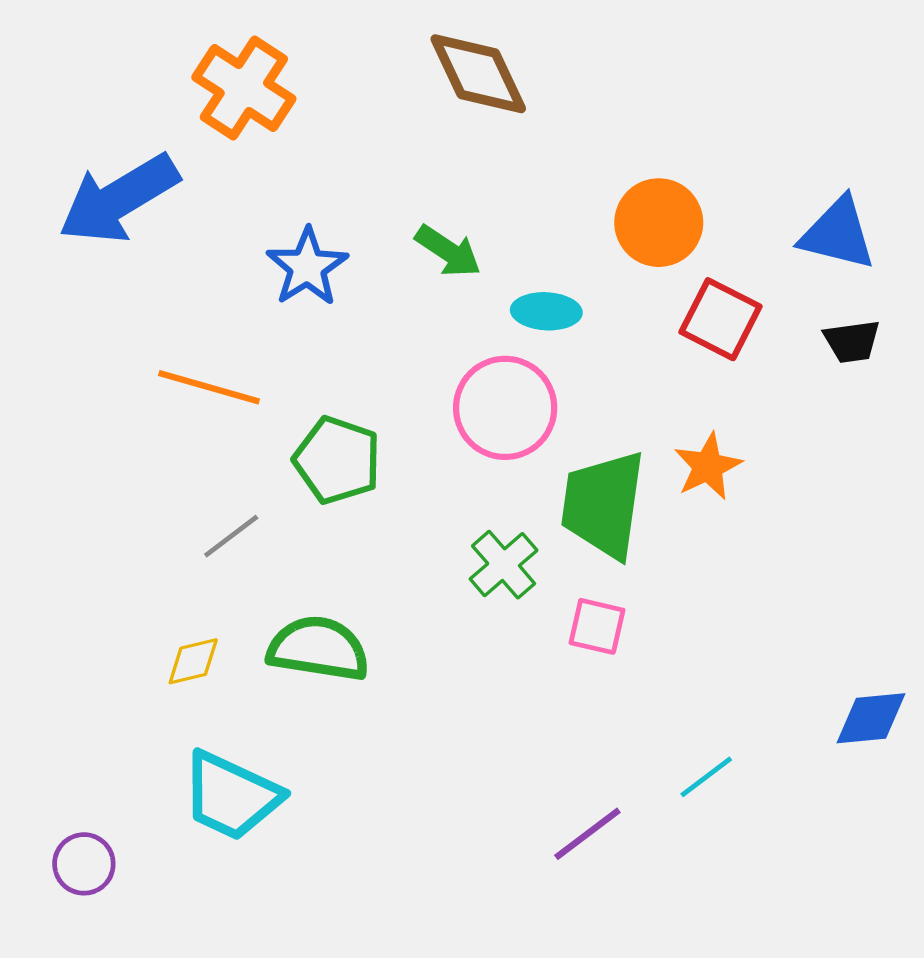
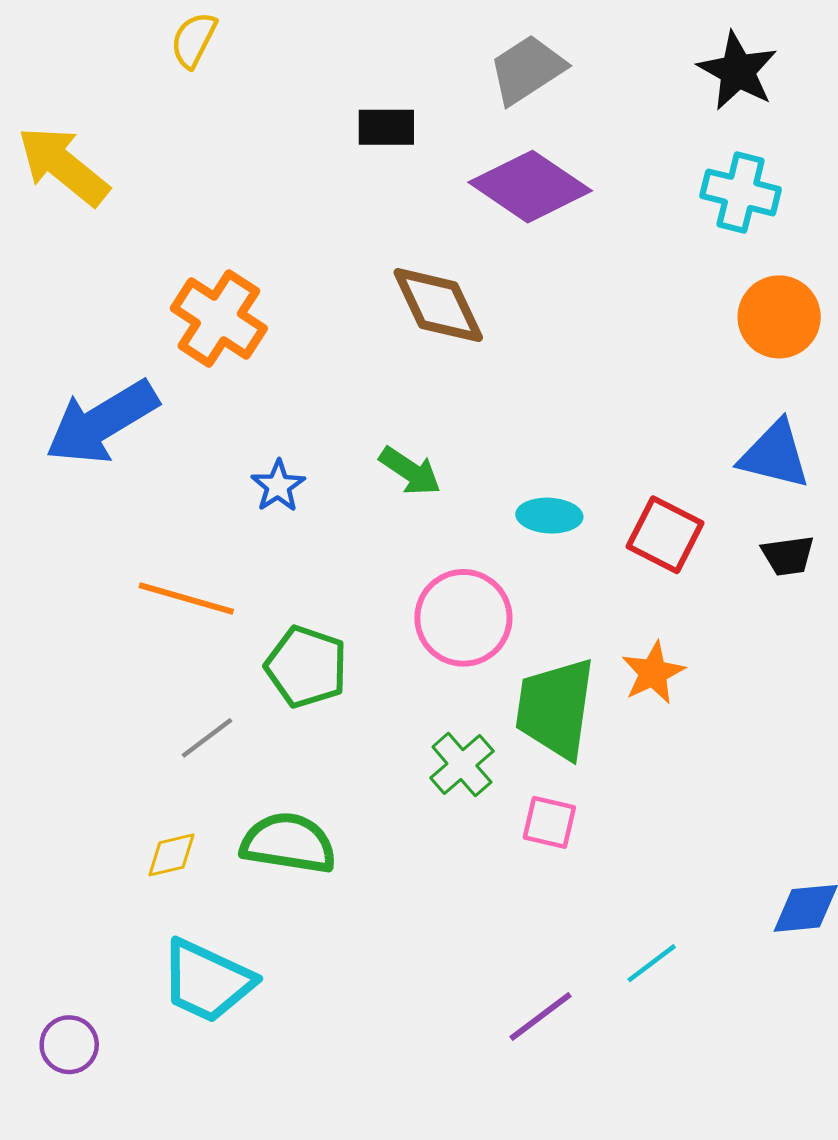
orange circle: (659, 223) -> (779, 317), moved
blue star: (307, 267) -> (278, 486), size x0.7
cyan ellipse: (546, 311) -> (549, 516), moved

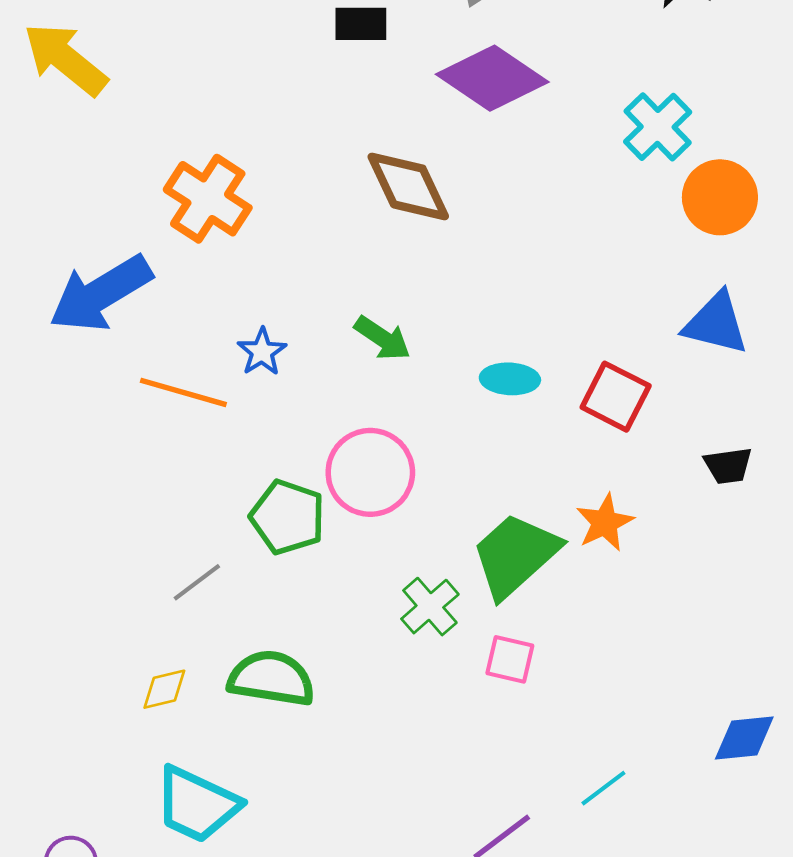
cyan cross: (741, 192) -> (658, 127), moved, turned 32
black trapezoid: (788, 556) -> (728, 466), moved
orange line: (186, 599) -> (183, 392), moved
pink circle: (463, 618) -> (370, 472), moved
green trapezoid: (555, 708) -> (515, 555), turned 40

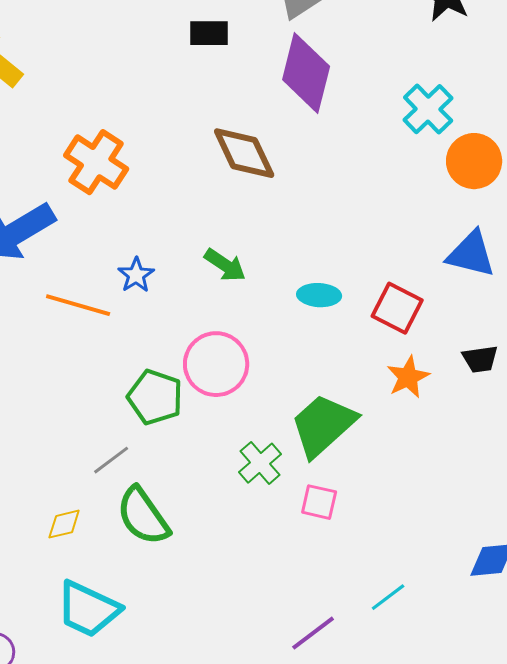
purple diamond: (492, 78) -> (306, 73), turned 70
orange star: (605, 523) -> (408, 377), moved
gray line: (197, 582) -> (111, 460), moved
green semicircle: (271, 678) -> (143, 516), turned -134

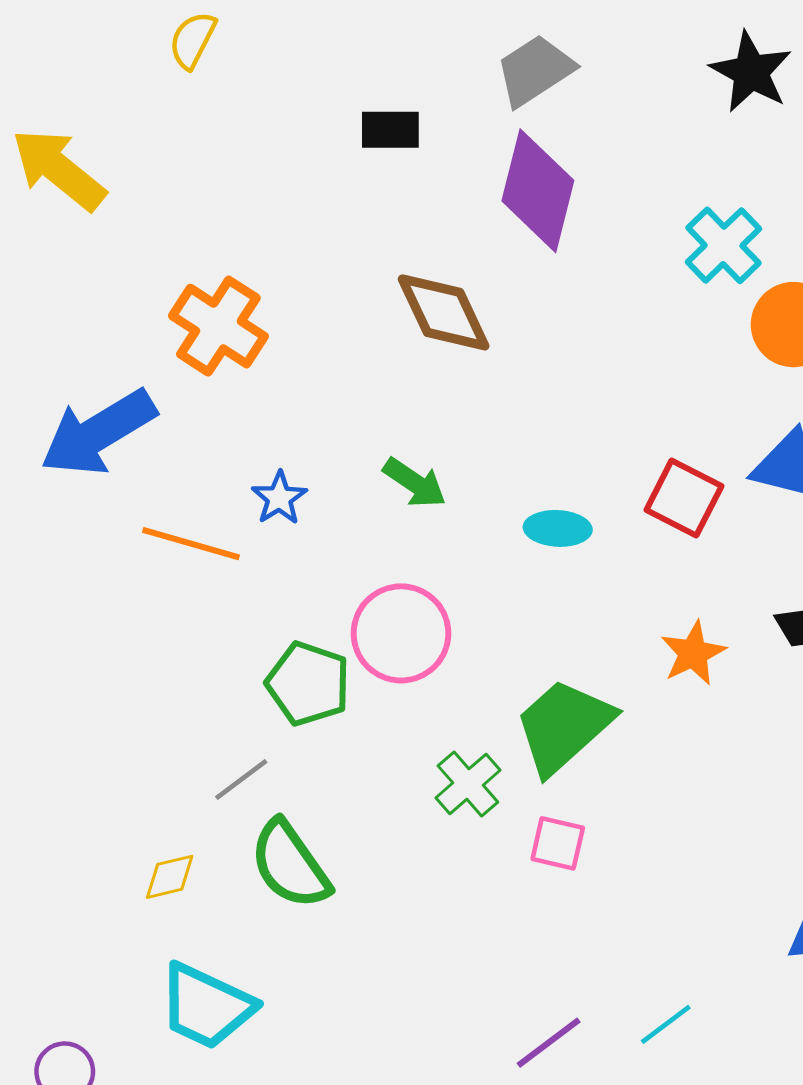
red square: (397, 308) -> (684, 498), moved
cyan line: (388, 597) -> (666, 1024), moved

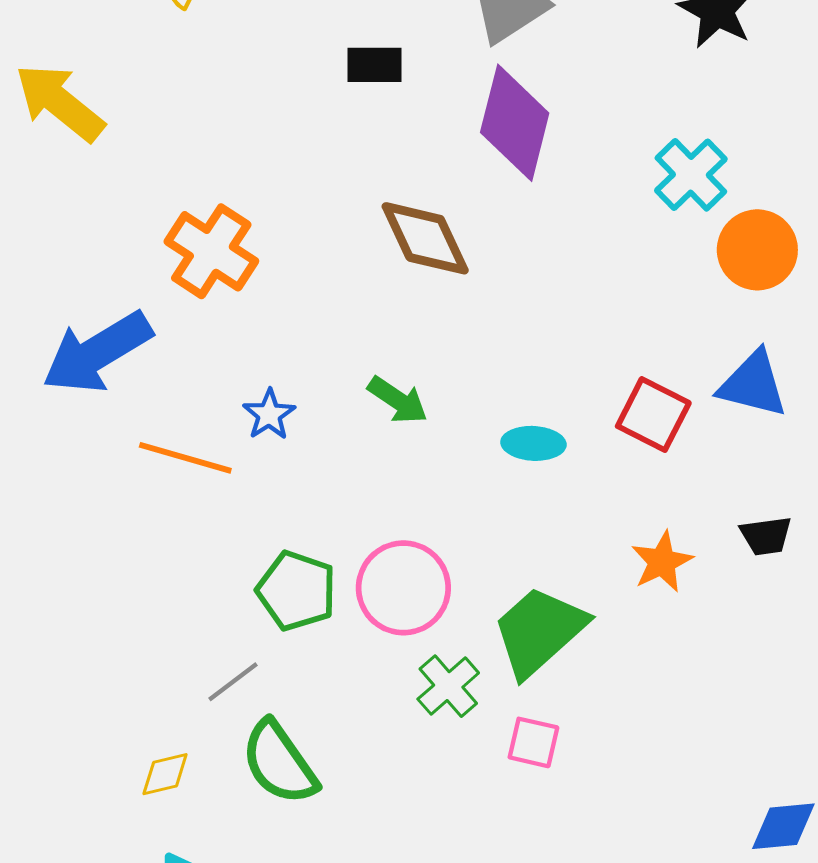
pink circle: (401, 633) -> (403, 588), moved

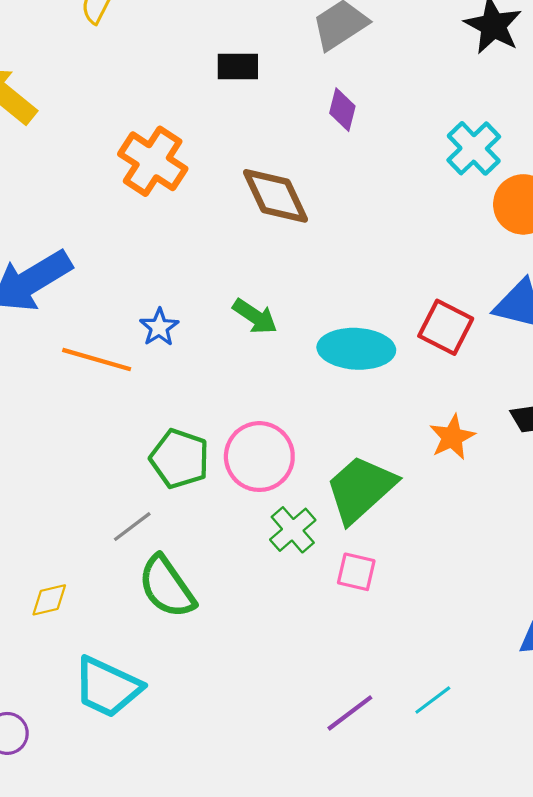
purple diamond: (515, 123) -> (342, 110), size x0.5
orange cross: (211, 251) -> (153, 161), moved
cyan ellipse: (533, 443) -> (356, 349), size x1.6
yellow diamond: (165, 774) -> (49, 600), moved

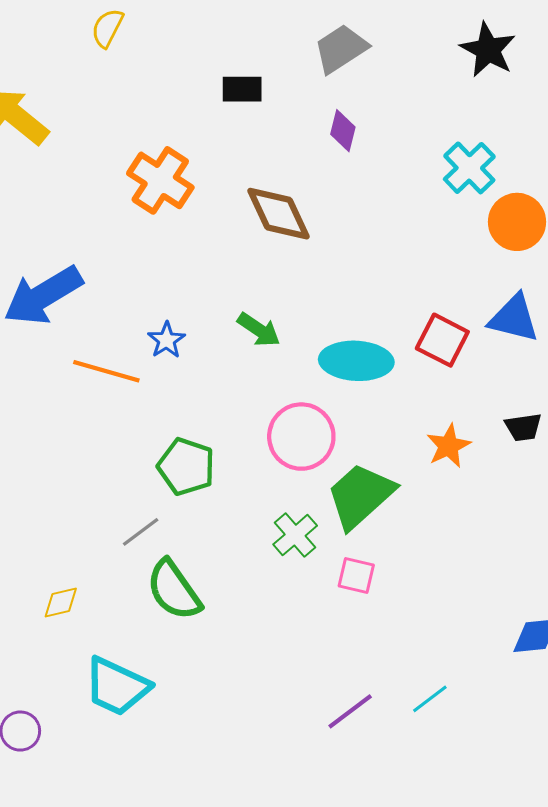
pink circle: (259, 457) -> (301, 437), moved

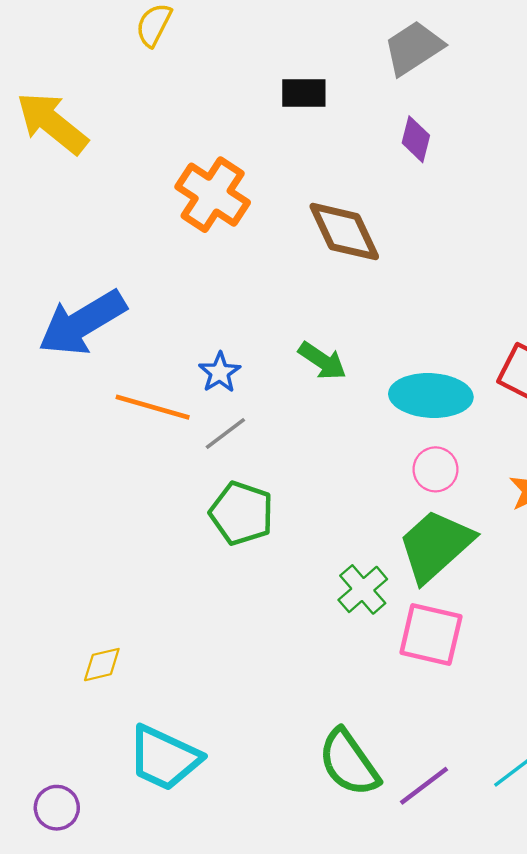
pink circle: (301, 437) -> (436, 469), moved, size x0.6
gray line: (141, 532) -> (225, 434), moved
pink square: (356, 575) -> (431, 634), size x1.5
green semicircle: (174, 590) -> (349, 763), moved

